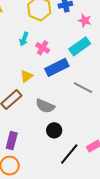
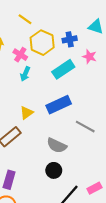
cyan rectangle: (80, 46) -> (63, 69), moved
pink cross: (43, 48) -> (20, 55), moved
gray semicircle: (45, 106) -> (57, 145), moved

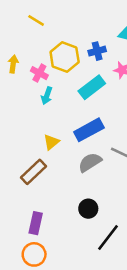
yellow line: (25, 19) -> (36, 20), moved
gray semicircle: (57, 145) -> (90, 162), moved, turned 126

